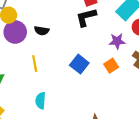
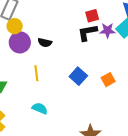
purple star: (117, 41) -> (107, 30), moved
cyan semicircle: (41, 101) -> (40, 108), turned 105

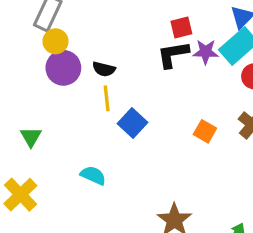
yellow line: (36, 73) -> (107, 98), moved
blue square: (78, 76) -> (133, 123), moved
orange square: (108, 80) -> (205, 131), turned -32

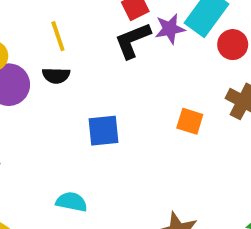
yellow line: (107, 98) -> (58, 36), moved
blue square: (133, 123) -> (104, 131), turned -36

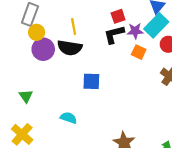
black semicircle: (56, 75) -> (70, 48), size x1.6
orange square: (190, 121) -> (139, 52), moved

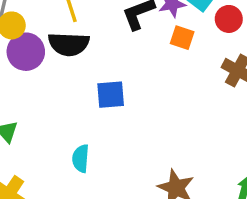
cyan semicircle: (69, 118) -> (81, 158), turned -98

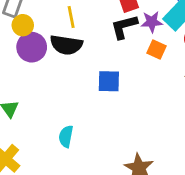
blue square: (111, 95) -> (109, 81), moved

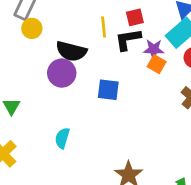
yellow line: (71, 17) -> (104, 27), moved
purple star: (152, 22) -> (154, 49), moved
purple circle: (32, 47) -> (62, 73), moved

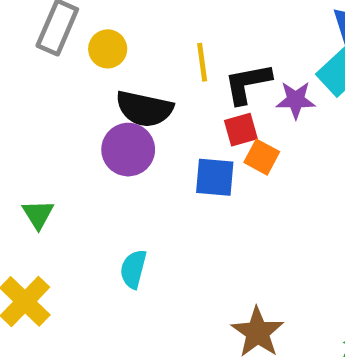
red square: (135, 17) -> (241, 130), moved
yellow circle: (32, 28) -> (108, 49), moved
orange square: (157, 64) -> (262, 157), moved

